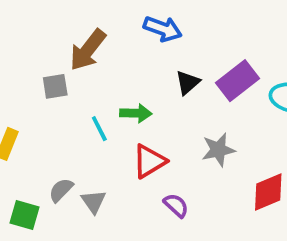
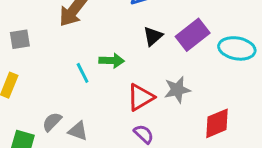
gray square: (55, 86) -> (20, 39), moved
red triangle: (149, 161) -> (141, 97), moved
gray triangle: (94, 202) -> (78, 131), turned -35

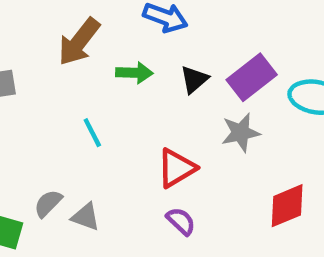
green arrow: (112, 61) -> (134, 73), moved
gray star: (177, 90) -> (241, 133), moved

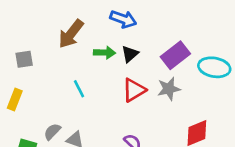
black triangle: (194, 79) -> (130, 54), moved
red triangle: (176, 168) -> (134, 90), moved

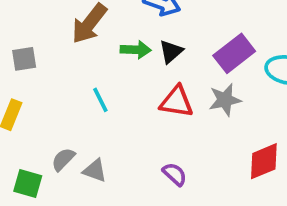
red triangle: (134, 90) -> (177, 102), turned 40

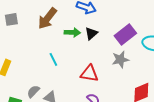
gray square: (24, 59) -> (11, 19), moved
red triangle: (177, 102) -> (89, 73), moved

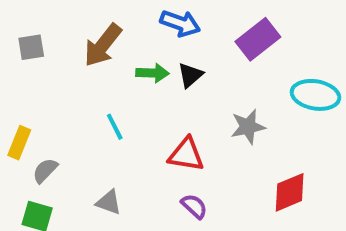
purple rectangle: (125, 34) -> (258, 39), moved
gray semicircle: (33, 91) -> (45, 170), moved

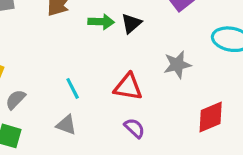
cyan line: (115, 127) -> (73, 88), moved

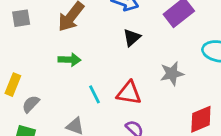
green arrow: (101, 22) -> (70, 60), moved
cyan line: (73, 88) -> (94, 94), moved

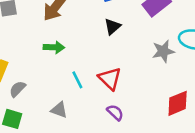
gray star: (172, 74) -> (163, 51), moved
red triangle: (129, 93) -> (110, 79), turned 35

